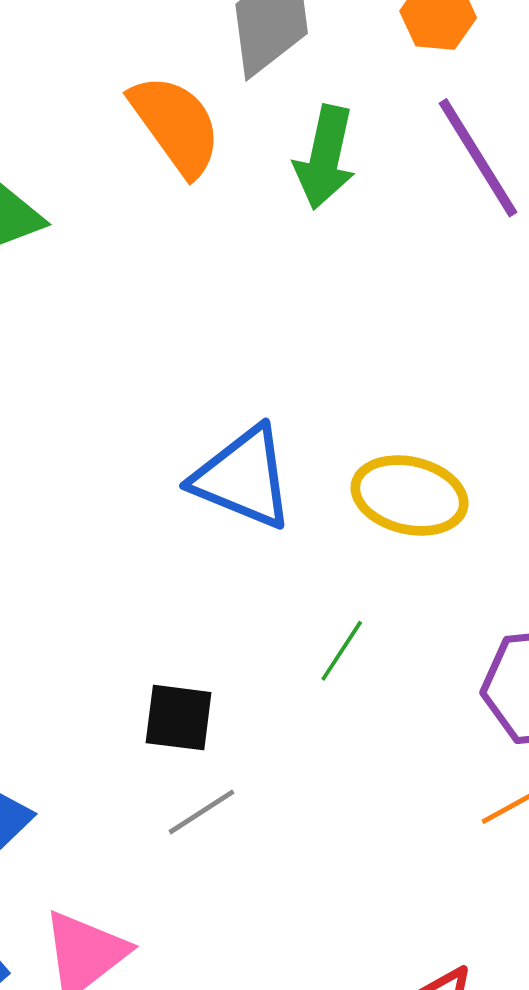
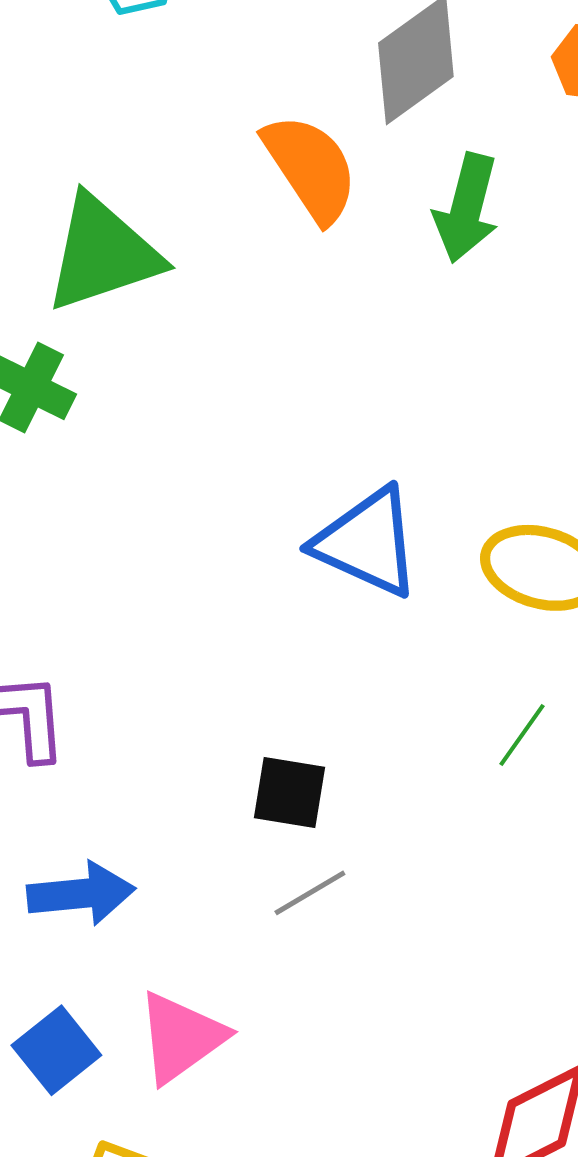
green line: (342, 651) -> (522, 735), moved

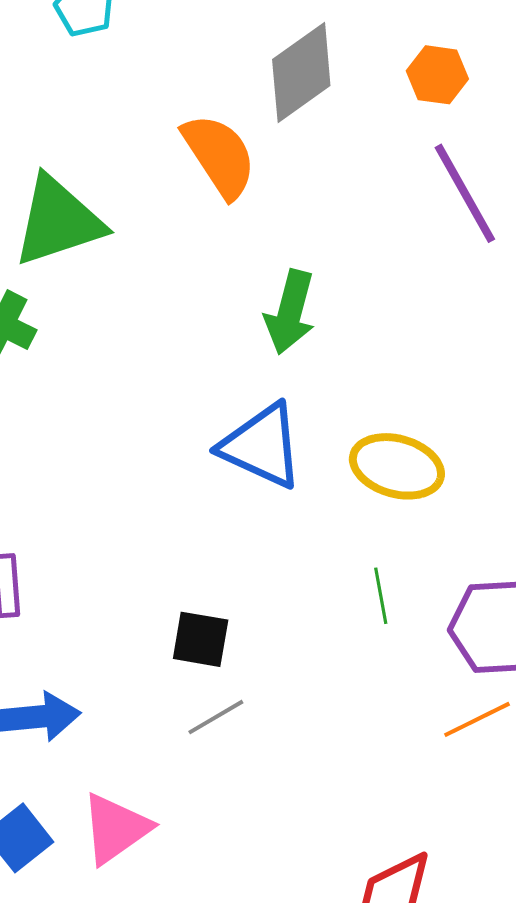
green arrow: (467, 208) -> (290, 312), moved
green line: (522, 735) -> (381, 596), turned -46

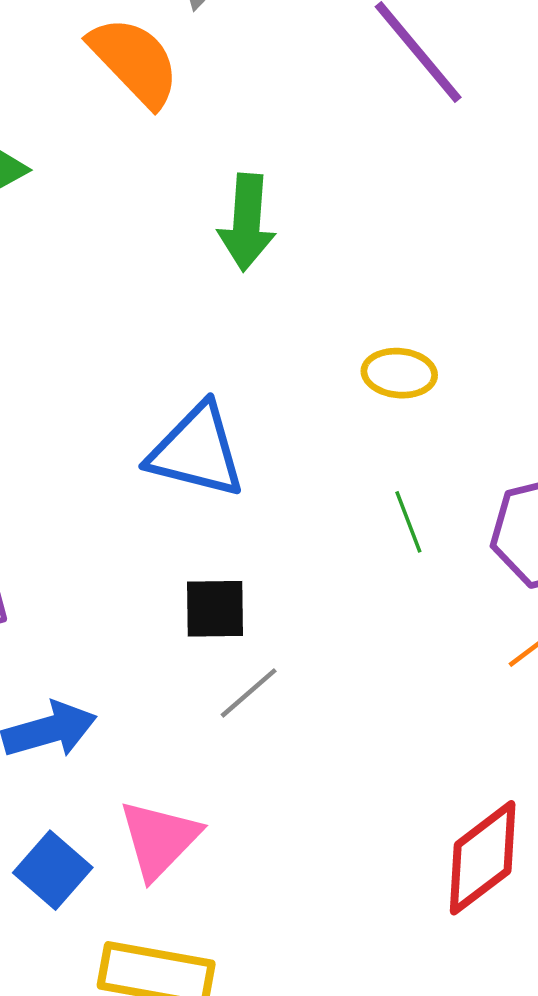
blue triangle: (262, 446) -> (197, 451), moved
yellow ellipse: (397, 466) -> (399, 373), size x0.7

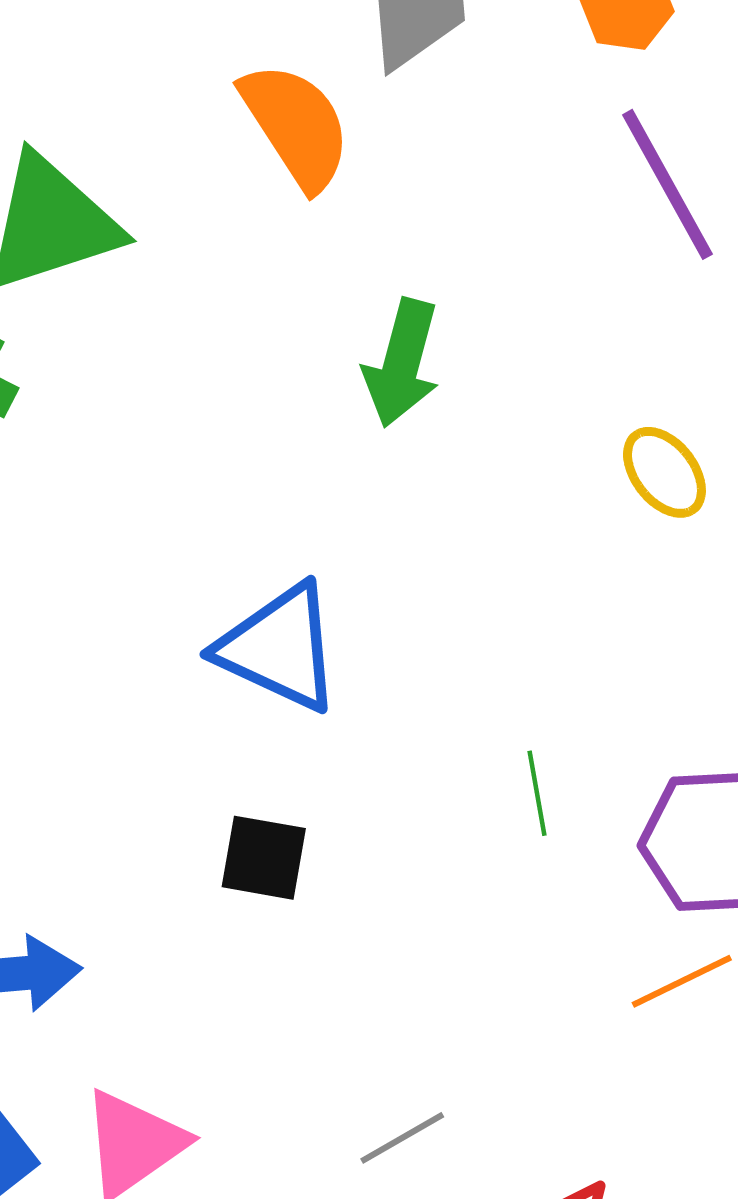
yellow ellipse: (399, 373) -> (664, 472), moved, turned 36
gray line: (249, 693) -> (402, 1138), moved

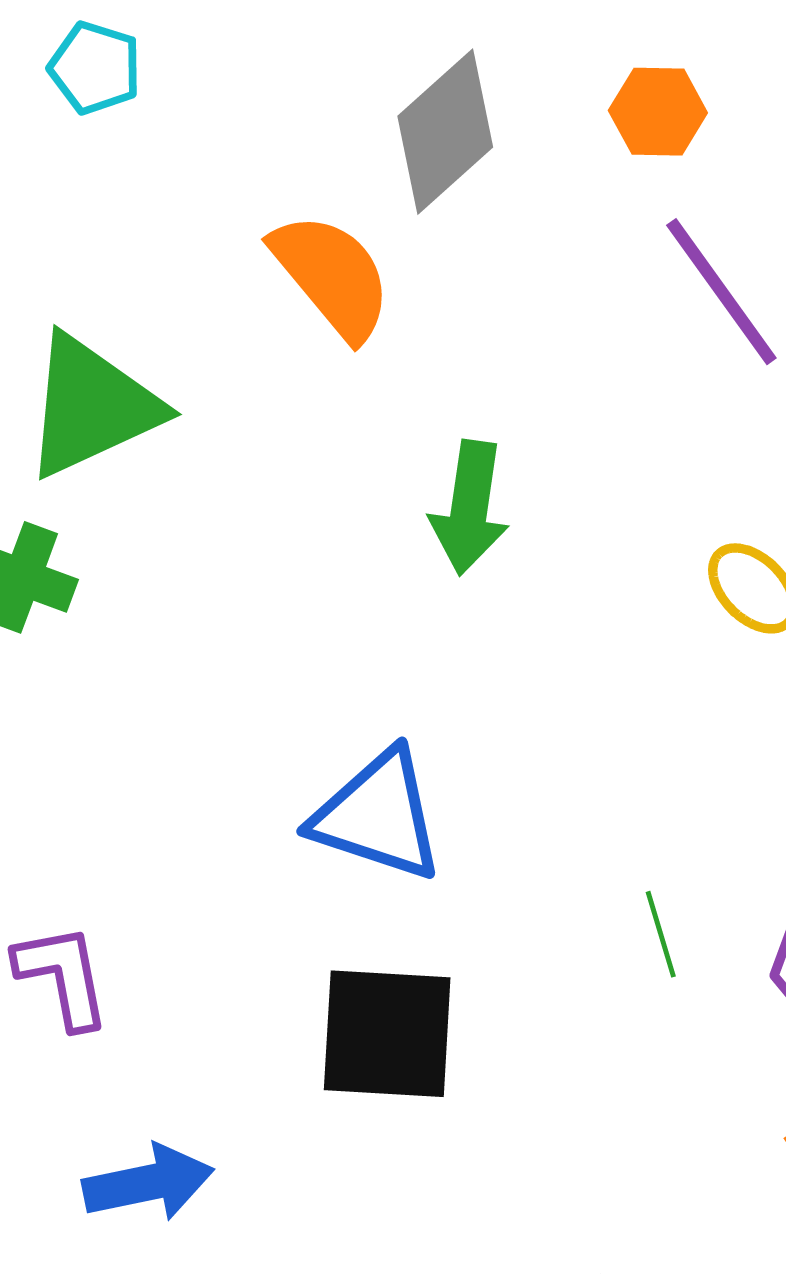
black square: (264, 858) -> (387, 1034), size x1.6

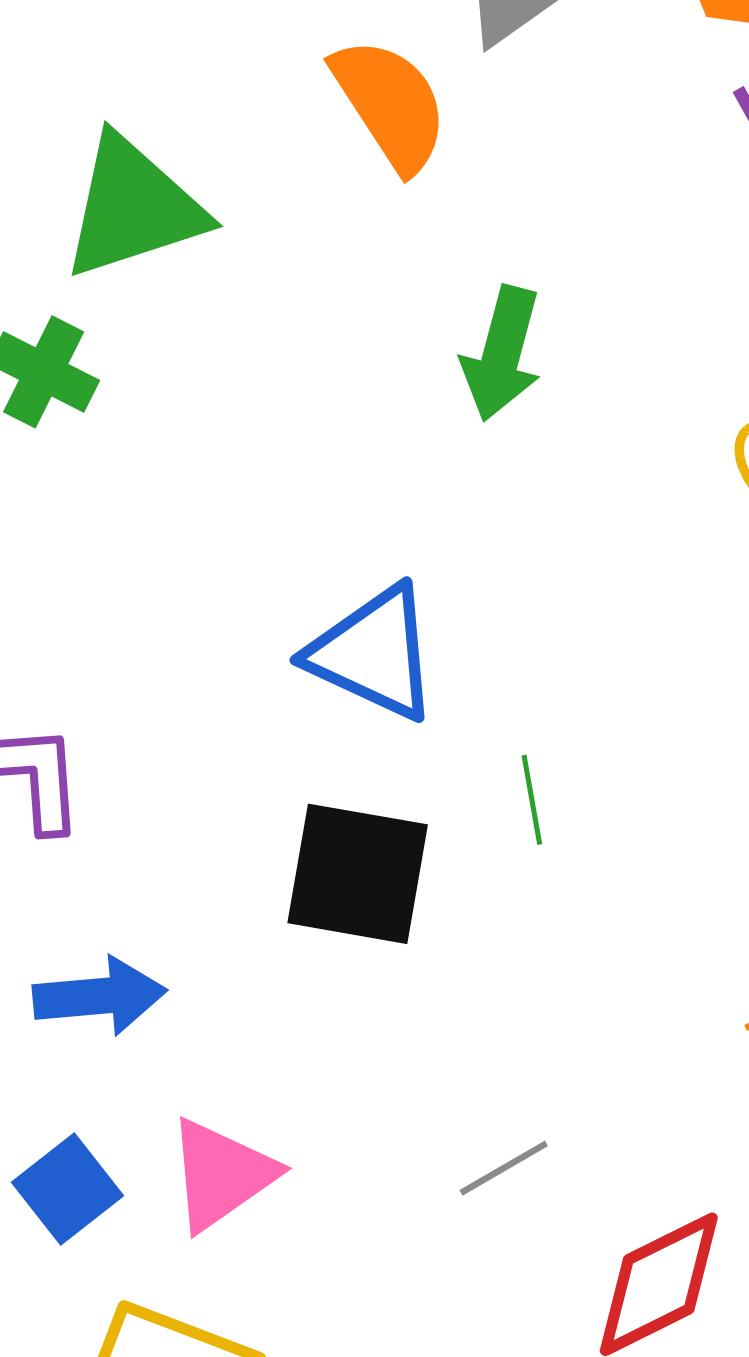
green line: (661, 934) -> (532, 800), moved

